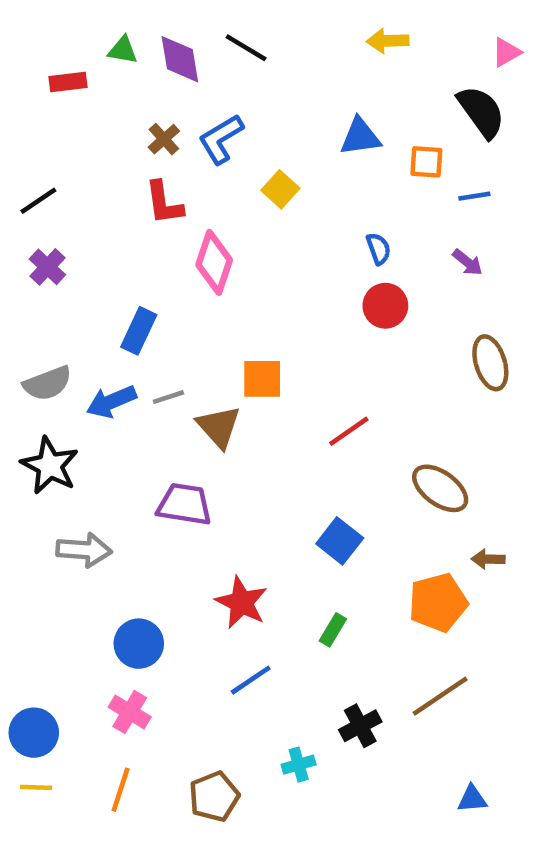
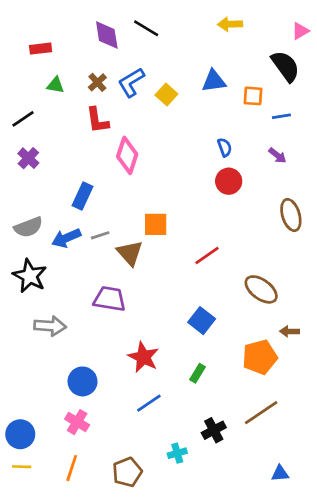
green triangle: (123, 50) -> (55, 85), moved
yellow square: (280, 189) -> (166, 95), moved

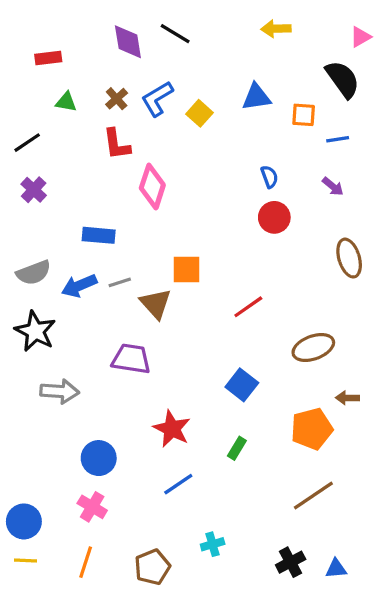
blue rectangle: (83, 196) -> (99, 235), turned 70
brown ellipse: (261, 289) -> (313, 347), turned -56
black cross: (214, 430) -> (291, 562), moved

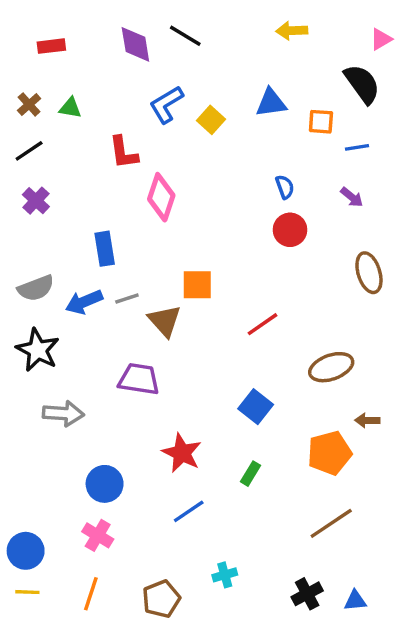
red rectangle: (48, 58) -> (51, 46), moved
brown cross: (117, 99) -> (29, 104), moved
blue rectangle: (99, 235) -> (105, 249), turned 76

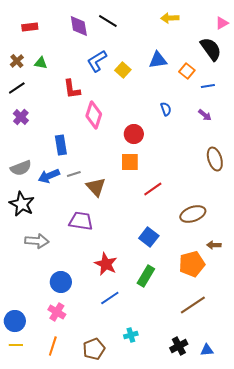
orange square: (321, 122) -> (187, 71), turned 35
red circle: (290, 230) -> (134, 134), moved
orange square: (197, 285) -> (130, 162), moved
green rectangle: (251, 474) -> (146, 276), size x1.5

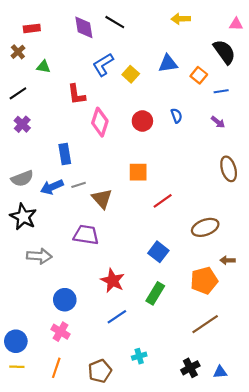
pink triangle: (222, 23) -> (236, 24), turned 32
brown cross: (17, 61) -> (18, 52), moved
red circle: (134, 134) -> (142, 121), moved

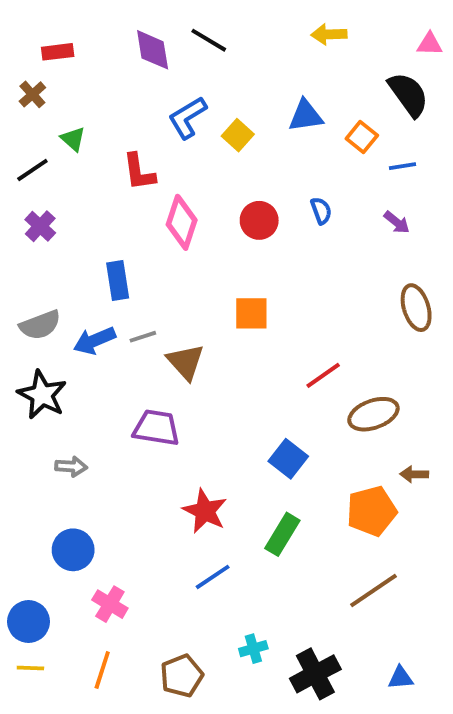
green triangle: (43, 67) -> (73, 139), moved, turned 32
red line: (163, 201) -> (323, 375), moved
gray arrow: (39, 256) -> (71, 466), size x0.7
blue circle: (65, 300) -> (73, 550), moved
black cross: (190, 368) -> (315, 674), moved, size x1.4

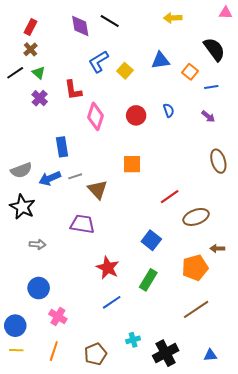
pink triangle: (430, 44) -> (225, 13), moved
red rectangle: (58, 52) -> (30, 27), turned -56
brown cross: (32, 94) -> (30, 49), moved
black line: (32, 170) -> (15, 73), moved
purple cross: (40, 226) -> (40, 98), moved

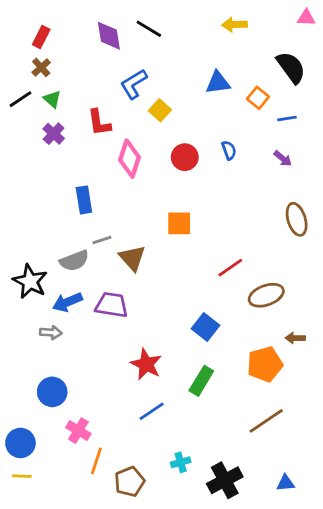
yellow square: (125, 71) -> (160, 110), moved
gray semicircle: (21, 170) -> (74, 261), moved
blue arrow: (50, 178) -> (67, 302), moved
orange line: (54, 351) -> (96, 461), moved

